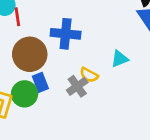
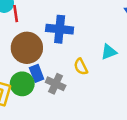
yellow semicircle: (89, 75) -> (81, 67), turned 35
gray cross: (77, 86) -> (56, 84), moved, turned -30

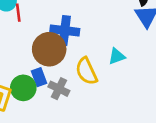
brown circle: (27, 48) -> (49, 49), moved
yellow semicircle: (81, 67) -> (86, 71), size x1.5

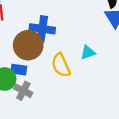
blue rectangle: (39, 77) -> (19, 70), turned -63
gray cross: (59, 89) -> (23, 91), moved

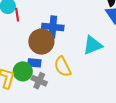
cyan triangle: (88, 52) -> (93, 45), size x1.5
yellow semicircle: (61, 65) -> (63, 67), moved

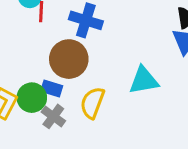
blue cross: (53, 27) -> (86, 20), moved
yellow semicircle: (63, 67) -> (92, 103), turned 35

